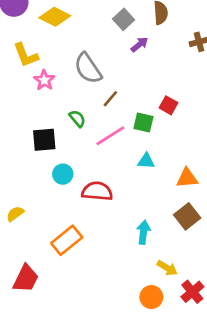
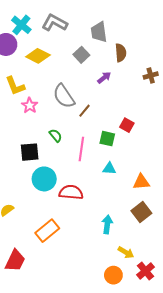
gray square: (124, 19) -> (81, 55), moved
brown line: (110, 99) -> (84, 111), moved
pink line: (110, 136) -> (81, 149), turned -50
cyan circle: (63, 174) -> (44, 179), size x1.5

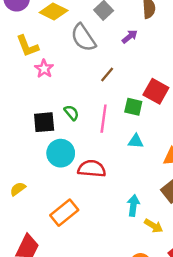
gray semicircle: (64, 96) -> (83, 38), moved
red square: (127, 125) -> (156, 91), size x1.5
green semicircle: (56, 135) -> (71, 113), moved
yellow arrow: (126, 252) -> (154, 226), moved

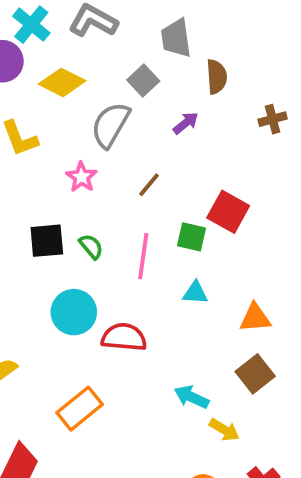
gray semicircle: (83, 38) -> (110, 125), turned 64
pink star: (44, 69) -> (81, 177), moved
black square: (44, 122) -> (47, 241), moved
cyan arrow: (133, 206) -> (191, 397), turned -72

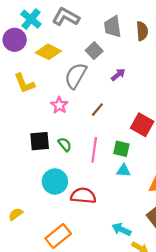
brown semicircle: (217, 77) -> (142, 31), moved
green square: (191, 237) -> (121, 149), moved

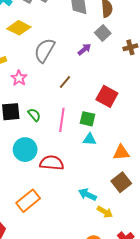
gray square: (94, 51) -> (103, 33), moved
pink star: (59, 105) -> (19, 78), moved

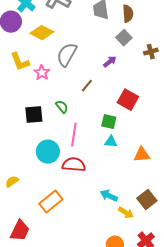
purple arrow: (84, 49) -> (110, 62), moved
pink star: (19, 78) -> (42, 73), moved
green semicircle: (34, 115) -> (62, 107), moved
pink line: (62, 120) -> (74, 135), moved
brown square: (121, 182) -> (147, 200), moved

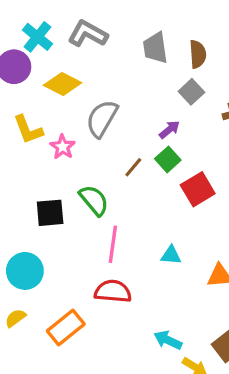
red square: (128, 100) -> (198, 189), turned 30
green semicircle: (62, 107) -> (94, 200), size x1.5
green square: (109, 122) -> (168, 159), moved, turned 35
cyan circle: (48, 152) -> (25, 271), moved
orange rectangle: (51, 202) -> (66, 328), moved

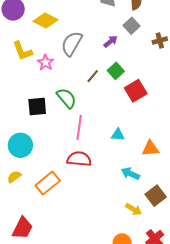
purple arrow: (169, 130) -> (111, 42), moved
cyan arrow: (168, 340) -> (130, 174), moved

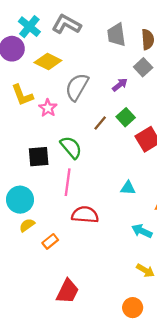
pink line: (79, 127) -> (68, 182), moved
yellow semicircle: (14, 177) -> (27, 225), moved
orange rectangle: (48, 183) -> (50, 241), size x0.6
red trapezoid: (22, 228) -> (68, 291), moved

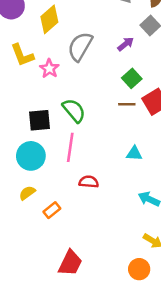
yellow diamond: (48, 61) -> (49, 19), turned -68
brown line: (100, 123) -> (127, 104), moved, turned 49
cyan circle: (20, 200) -> (31, 156), moved
red semicircle: (85, 215) -> (89, 182), size x0.7
orange circle: (133, 308) -> (139, 269), moved

